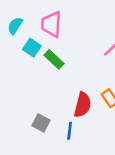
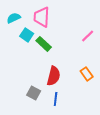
cyan semicircle: (15, 26) -> (14, 18), turned 32
red semicircle: (83, 105) -> (54, 76), moved

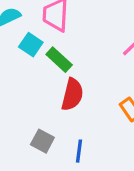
red semicircle: (54, 76) -> (72, 95), moved

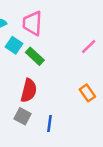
red semicircle: (72, 95) -> (29, 90), moved

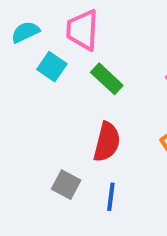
green rectangle: (35, 56) -> (107, 79), moved
red semicircle: (29, 90) -> (107, 142), moved

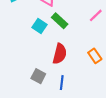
cyan square: (52, 67) -> (39, 26), moved

